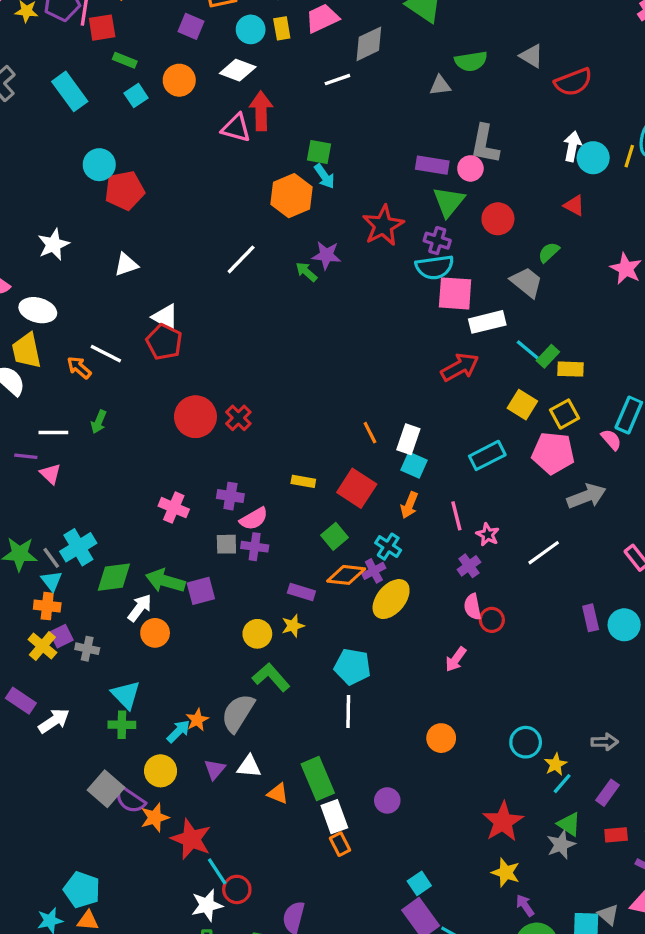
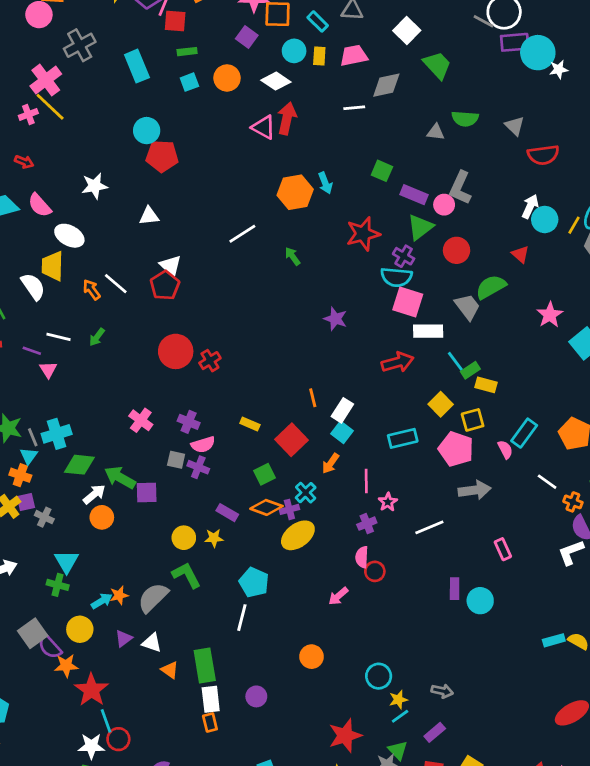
green rectangle: (125, 60) -> (187, 52), turned -42
green square: (319, 152) -> (382, 171), moved
green semicircle: (549, 252) -> (491, 287), size x1.6
purple star: (326, 255) -> (335, 319), moved

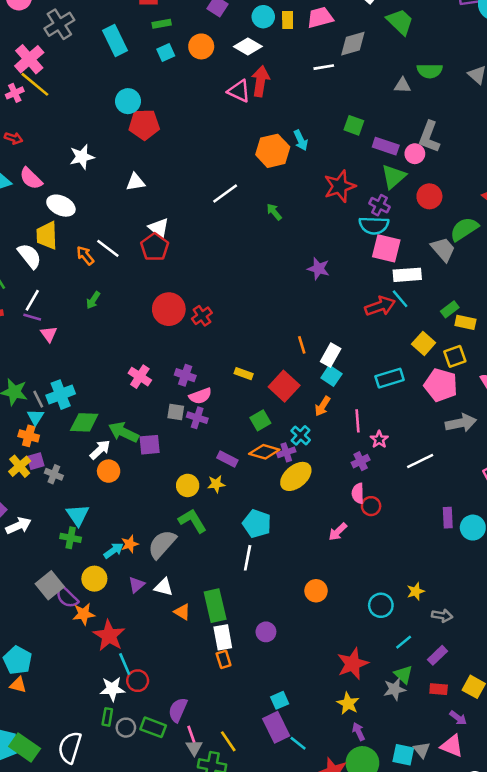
white line: (59, 337) -> (32, 300), moved, turned -70
cyan line: (455, 361) -> (400, 299), moved
yellow star: (398, 700) -> (416, 591), moved

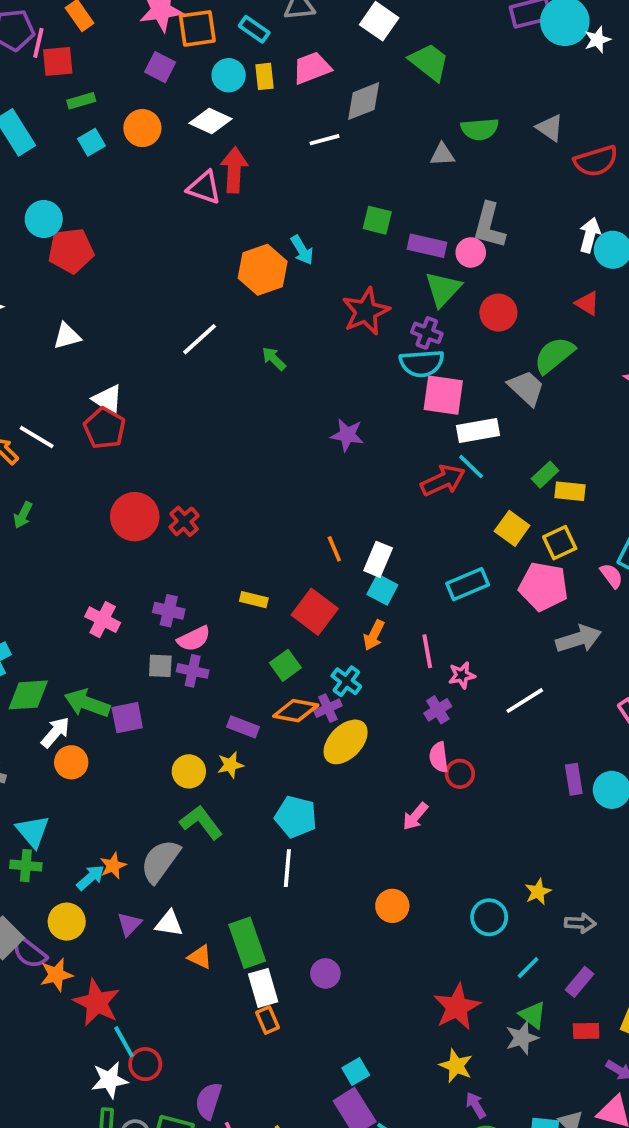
pink star: (379, 439) -> (462, 675), turned 30

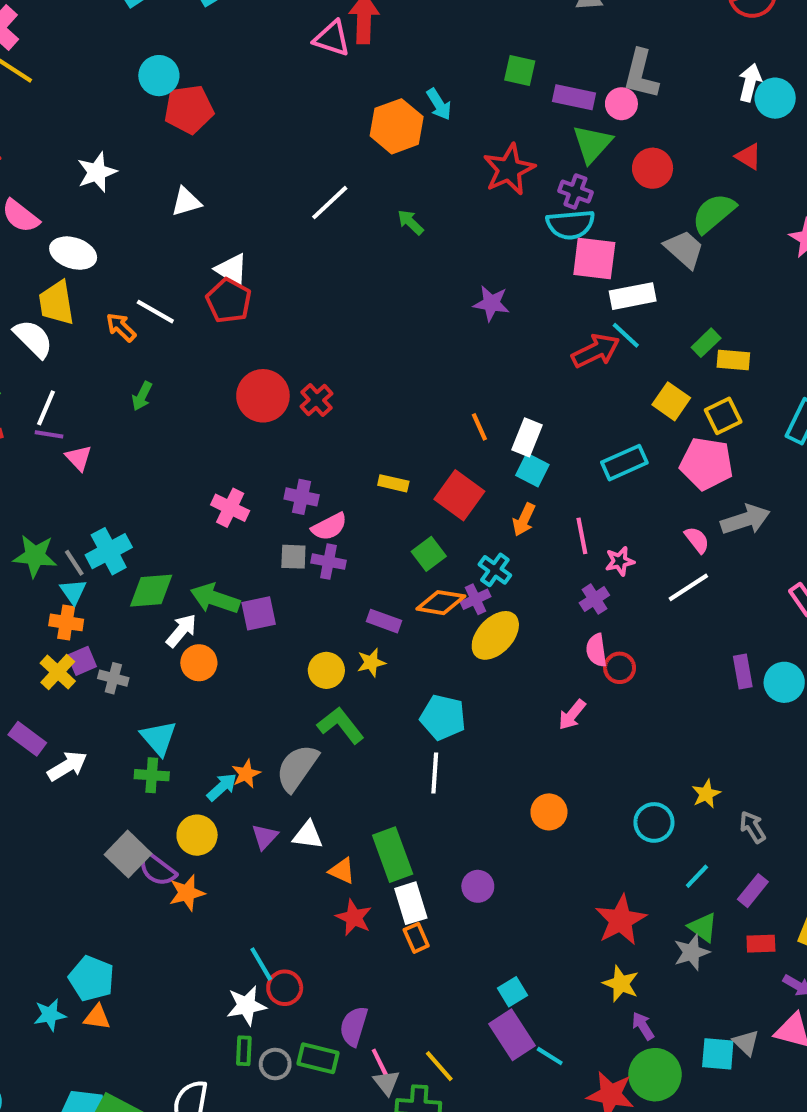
pink semicircle: (611, 576) -> (697, 540), moved
gray arrow: (580, 923) -> (753, 827), turned -124
red star: (97, 1002) -> (354, 918), moved, size x0.7

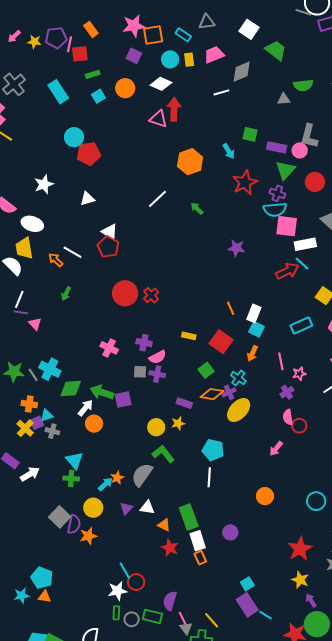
cyan arrow: (439, 104) -> (229, 151), moved
cyan cross: (109, 551) -> (50, 369), turned -35
cyan triangle: (73, 591) -> (47, 415), moved, turned 48
purple semicircle: (157, 869) -> (74, 524), turned -114

